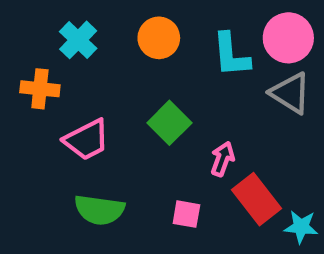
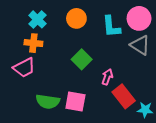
orange cross: (40, 89) -> (33, 43), moved
pink trapezoid: (87, 140) -> (24, 68), moved
pink square: (186, 214) -> (75, 101), moved, size x1.5

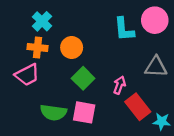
orange circle: (76, 18) -> (72, 47), moved
gray triangle: (140, 45) -> (156, 67), moved, turned -30
green square: (82, 59) -> (83, 78), moved

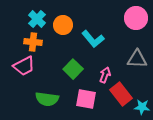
cyan L-shape: (124, 29) -> (93, 39), moved, turned -35
orange circle: (72, 47) -> (63, 25), moved
pink square: (84, 112) -> (86, 99), moved

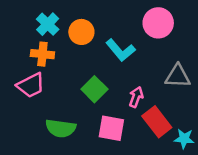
pink circle: (136, 18) -> (158, 23), moved

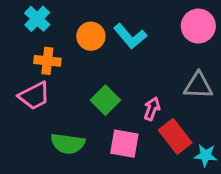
pink circle: (158, 23) -> (198, 26), moved
cyan cross: (48, 24) -> (37, 19), moved
cyan L-shape: (120, 50) -> (130, 36), moved

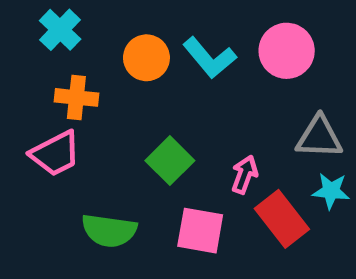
pink circle: (198, 26) -> (287, 51), moved
cyan star: (206, 155) -> (331, 191), moved

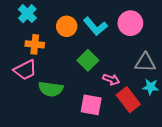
green square: (170, 161) -> (88, 60), moved
pink arrow: (245, 175) -> (111, 79), turned 91
green semicircle: (109, 231) -> (51, 89), moved

